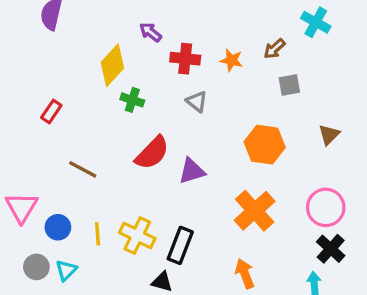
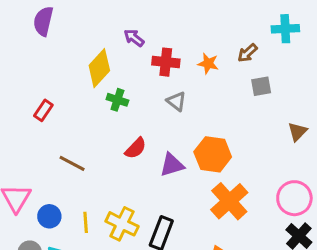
cyan cross: (316, 22) -> (285, 29), turned -32
orange hexagon: (265, 145) -> (213, 154), moved
red semicircle: (152, 153) -> (136, 148), size x0.7

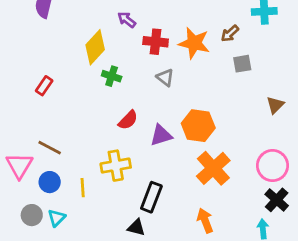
orange star: (208, 64) -> (194, 43), size x1.6
brown line: (72, 163) -> (50, 148), moved
yellow cross: (122, 224) -> (116, 166), moved, turned -36

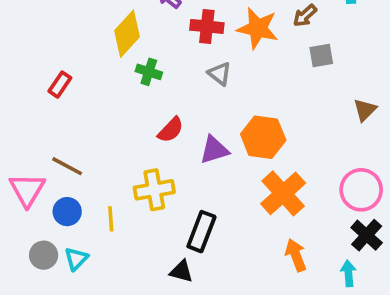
orange arrow: (205, 221) -> (296, 255), moved

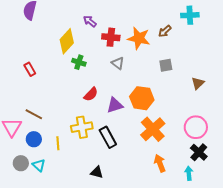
gray square: (321, 56) -> (166, 65), moved
red rectangle: (60, 85) -> (30, 69), turned -64
black rectangle: (201, 232) -> (108, 137), moved, turned -50
cyan triangle: (76, 259) -> (39, 165), turned -32

